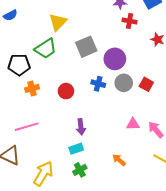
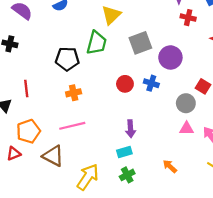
green trapezoid: (46, 49) -> (97, 43), turned -45
gray circle: (124, 83) -> (186, 103), moved
orange cross: (32, 88) -> (74, 93), moved
red circle: (66, 91) -> (125, 84), moved

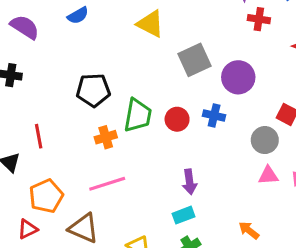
yellow triangle: (111, 15) -> (150, 24), turned -45
green trapezoid: (97, 43) -> (138, 115), moved

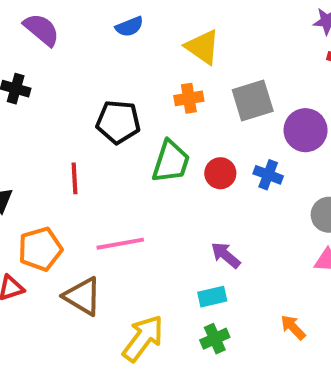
blue semicircle: (78, 15) -> (129, 27), moved
red line: (39, 136) -> (75, 178), moved
orange cross: (106, 137) -> (189, 98), moved
purple arrow: (190, 182) -> (226, 255), turned 130

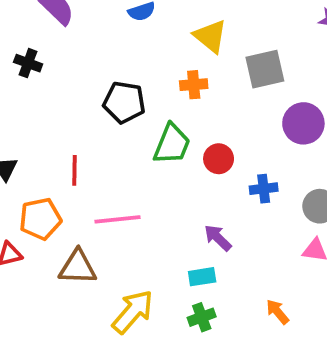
gray square: (253, 100) -> (265, 69), moved
blue cross: (268, 175) -> (264, 189), moved, turned -32
red line: (75, 178) -> (74, 170), moved
brown triangle: (83, 296) -> (78, 267), turned -33

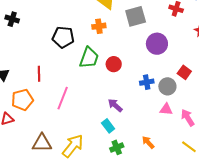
blue cross: (264, 189) -> (147, 82), moved
pink line: (117, 219) -> (63, 98), turned -60
brown triangle: (78, 267) -> (42, 143), moved
cyan rectangle: (202, 277) -> (108, 126), turned 64
green cross: (202, 317) -> (117, 147), moved

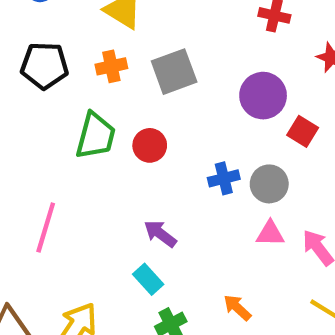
gray square: (136, 16) -> (174, 72), moved
black pentagon: (63, 37) -> (44, 66), moved
purple circle: (157, 44) -> (263, 96), moved
red square: (184, 72) -> (303, 131), moved

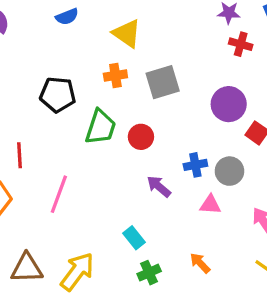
black pentagon: (44, 66) -> (58, 95), moved
purple arrow: (160, 234) -> (159, 186), moved
pink triangle: (270, 234) -> (210, 205), moved

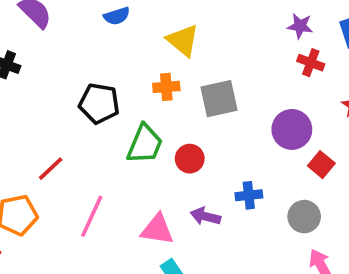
red line: (20, 155) -> (51, 169), turned 45
gray circle: (229, 171) -> (304, 217), moved
purple arrow: (159, 186) -> (205, 216), turned -30
pink triangle: (210, 205) -> (157, 229), moved, size x1.4

